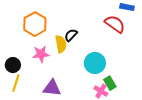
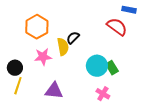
green rectangle: (110, 83) -> (112, 68), moved

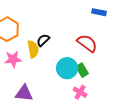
red semicircle: (117, 27) -> (87, 43), moved
pink cross: (103, 94) -> (80, 92), moved

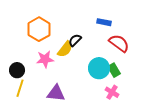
blue rectangle: (99, 12) -> (104, 22), moved
yellow semicircle: (33, 49) -> (65, 49), turned 48

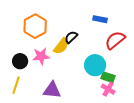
red semicircle: (119, 43) -> (115, 40), turned -75
black circle: (17, 70) -> (20, 61), moved
green rectangle: (114, 70) -> (108, 77), moved, turned -40

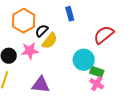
blue rectangle: (100, 19) -> (70, 14), moved, turned 64
black semicircle: (71, 37) -> (42, 31), moved

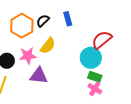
black semicircle: (42, 31) -> (43, 21), moved
cyan circle: (84, 60) -> (91, 58), moved
purple triangle: (41, 85) -> (39, 76), moved

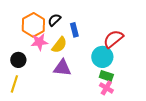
blue rectangle: (68, 19) -> (74, 30), moved
pink star: (28, 56) -> (39, 42), moved
purple triangle: (39, 76) -> (62, 68), moved

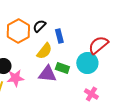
pink star: (39, 42) -> (15, 78), moved
green rectangle: (106, 76) -> (62, 68), moved

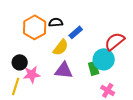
black semicircle: (39, 26) -> (56, 22), turned 40
blue rectangle: (59, 36) -> (76, 32), turned 64
green rectangle: (62, 68) -> (94, 68), moved, turned 56

